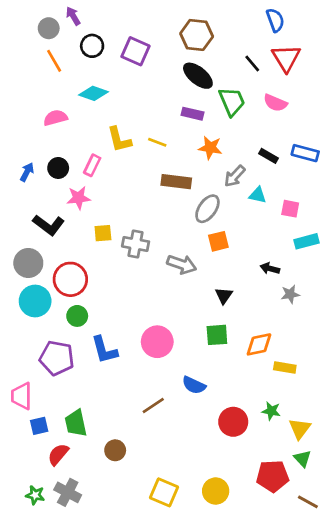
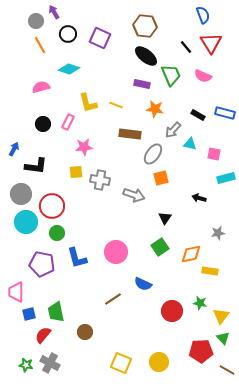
blue arrow: (27, 172) -> (14, 149), moved
pink star: (79, 198) -> (84, 147), moved
black L-shape: (49, 225) -> (36, 166), turned -30
gray star: (290, 294) -> (218, 233), moved
green square: (217, 335) -> (160, 247), turned -30

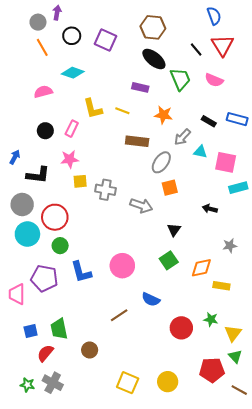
purple arrow: (54, 12) -> (57, 13), turned 40
purple rectangle: (142, 84) -> (140, 87), moved
pink star: (84, 147) -> (70, 159), moved
pink square: (214, 154) -> (226, 162), size x1.5
pink trapezoid: (16, 292) -> (17, 294), moved

